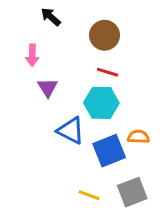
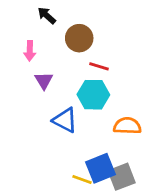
brown circle: (105, 35) -> (79, 38), moved
orange semicircle: (138, 137) -> (127, 126), size x1.4
blue square: (109, 151) -> (100, 168), moved

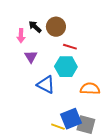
black arrow: (47, 16) -> (35, 27), moved
gray square: (122, 177) -> (86, 125), turned 36

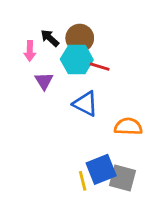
cyan hexagon: (66, 67) -> (77, 59), moved
blue triangle: (46, 85) -> (85, 104), moved
yellow line: (58, 127) -> (83, 181), turned 56

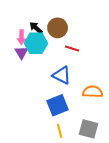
cyan hexagon: (77, 59) -> (36, 43), moved
purple triangle: (44, 81) -> (21, 53), moved
blue square: (101, 169) -> (58, 105), moved

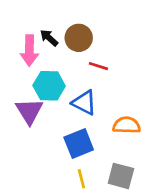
pink arrow: (21, 37) -> (29, 51), size x1.5
cyan hexagon: (36, 43) -> (49, 86), moved
purple triangle: (21, 53) -> (29, 111), moved, size x1.5

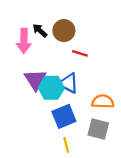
cyan hexagon: (49, 86) -> (51, 88), moved
purple triangle: (29, 111) -> (35, 80), moved
gray square: (121, 176) -> (98, 129), moved

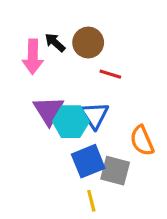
blue triangle: (68, 83) -> (95, 115), turned 30
orange semicircle: (103, 101) -> (142, 141), turned -115
gray square: (98, 129) -> (115, 171), moved

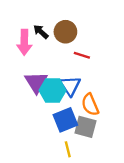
orange semicircle: (142, 141) -> (90, 105), moved

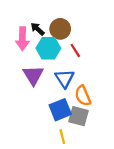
red line: (82, 55) -> (75, 50), turned 40
cyan hexagon: (53, 91) -> (48, 48), moved

